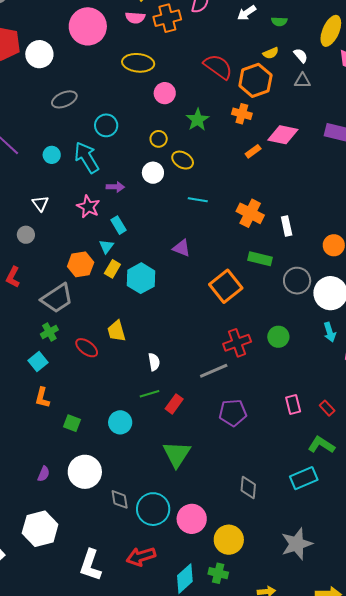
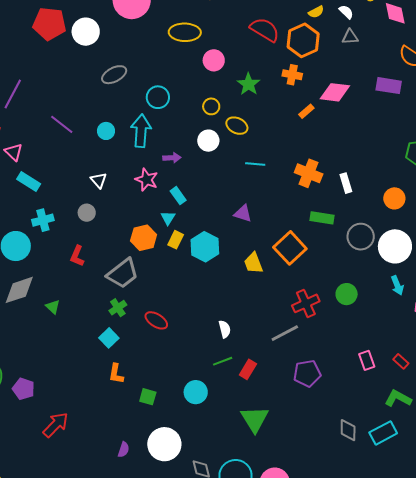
cyan arrow: (87, 158) -> (141, 131), turned 40
yellow trapezoid: (116, 331) -> (253, 263), moved
gray diamond: (248, 487) -> (348, 430), moved

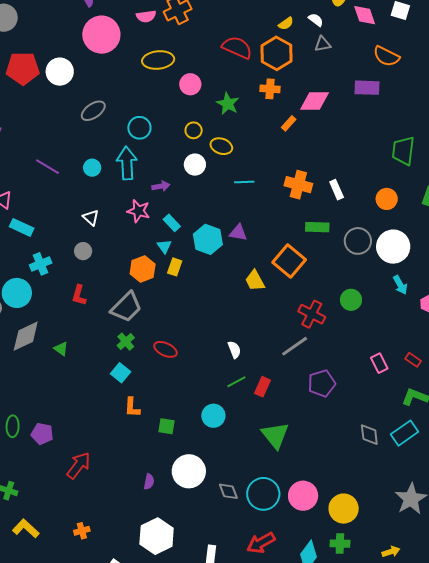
cyan hexagon: (205, 247) -> (208, 239), moved
red cross: (306, 303) -> (312, 314), turned -32

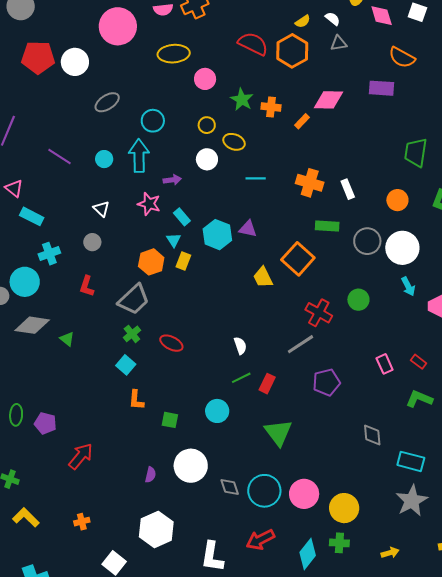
orange cross: (270, 89) -> (271, 107), moved
gray diamond: (26, 336) -> (32, 325), turned 32
cyan rectangle: (404, 433) -> (411, 461), moved, turned 48

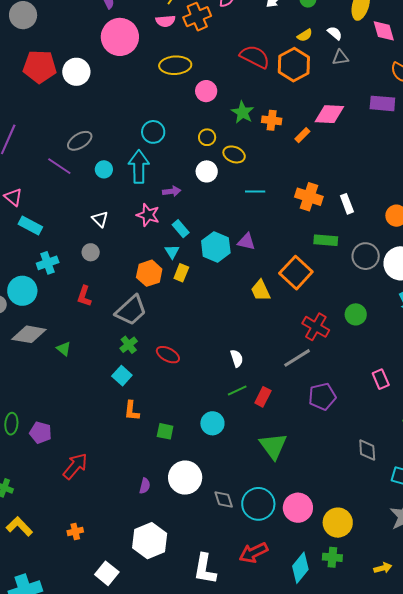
gray ellipse: (107, 102) -> (80, 141), moved

